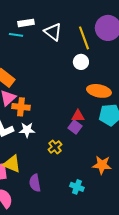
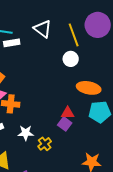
white rectangle: (26, 23) -> (12, 43), moved
white star: (27, 130) -> (26, 133), moved

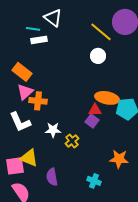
white triangle: (43, 29) -> (53, 18), moved
yellow line: (74, 35) -> (101, 32), turned -30
orange ellipse: (89, 88) -> (107, 98), moved

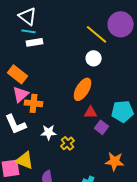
white triangle: (53, 18) -> (28, 16), moved
orange ellipse: (107, 98) -> (83, 89), moved, turned -70
purple square: (92, 121) -> (102, 127), moved

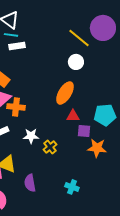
purple square: (102, 127) -> (84, 131), turned -32
orange star: (115, 161) -> (97, 148), moved

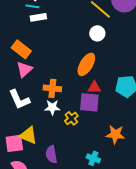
orange cross: (16, 107) -> (52, 88), moved
purple square: (84, 131) -> (89, 102), moved, size x1.5
orange star: (97, 148) -> (115, 134), moved

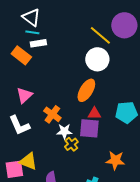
white circle: (97, 33) -> (97, 59), size x1.5
orange rectangle: (21, 49) -> (21, 55), moved
orange cross: (52, 88) -> (52, 114), turned 30
white star: (52, 107) -> (64, 131), moved

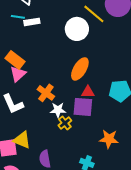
cyan line: (32, 32) -> (18, 17), moved
orange rectangle: (21, 55) -> (15, 60), moved
white circle: (97, 59) -> (77, 29), moved

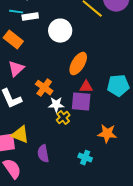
white circle: (77, 29) -> (60, 31), moved
orange rectangle: (15, 60) -> (13, 40), moved

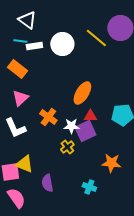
white circle: (60, 31) -> (62, 44), moved
purple square: (81, 102) -> (85, 131), turned -30
white star: (56, 105) -> (71, 126), moved

